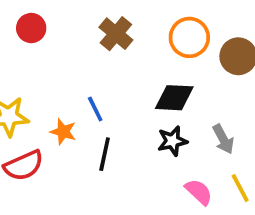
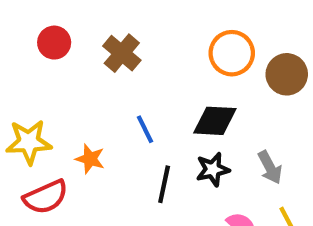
brown cross: (116, 34) -> (122, 53), moved
blue line: (95, 109) -> (145, 129), moved
black line: (105, 154) -> (164, 184), moved

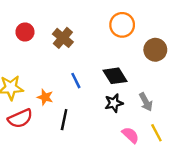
orange circle: (232, 53) -> (122, 25), moved
black diamond: (215, 121) -> (115, 76), turned 55
black line: (164, 184) -> (64, 120), moved

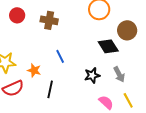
brown cross: (63, 38) -> (49, 20), turned -30
black diamond: (115, 76) -> (108, 46), moved

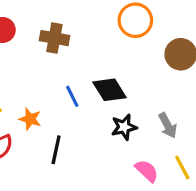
black diamond: (108, 46) -> (109, 90), moved

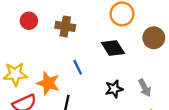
black diamond: (109, 90) -> (113, 48), moved
orange star: (30, 119) -> (48, 83), size x1.5

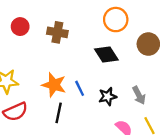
blue line: (78, 67) -> (80, 88), moved
orange star: (48, 83) -> (54, 85), moved

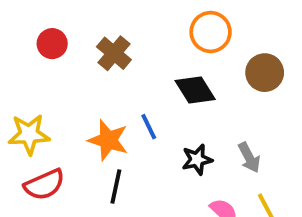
brown cross: (57, 32) -> (114, 53), turned 30
blue line: (80, 88) -> (149, 127), moved

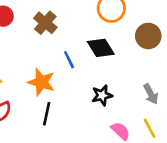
blue line: (149, 127) -> (69, 60), moved
gray arrow: (249, 158) -> (151, 94), moved

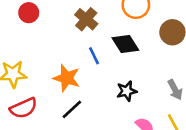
brown cross: (45, 23) -> (86, 19), moved
black line: (47, 114) -> (72, 109), turned 35

